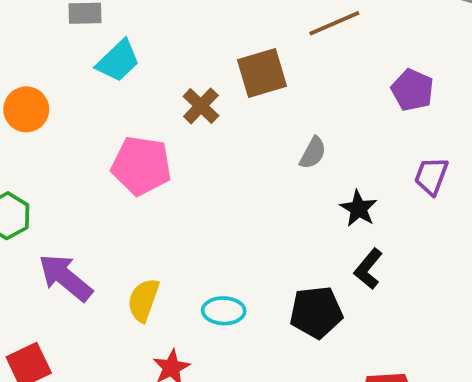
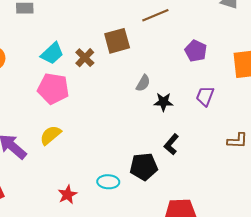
cyan trapezoid: (118, 61) -> (52, 53), moved
black star: (359, 209) -> (163, 102), moved, turned -30
yellow semicircle: (143, 300) -> (51, 135), moved, turned 30
cyan ellipse: (224, 311) -> (108, 182), moved

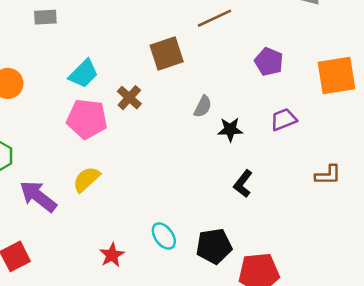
brown cross: (85, 58) -> (129, 98), moved
purple trapezoid: (205, 96) -> (284, 119), turned 50
black pentagon: (144, 167) -> (214, 246), moved
cyan ellipse: (108, 182) -> (164, 236), turned 55

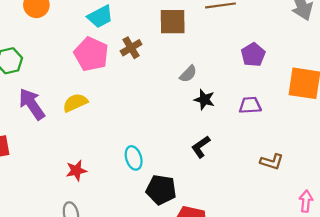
cyan ellipse: (164, 236) -> (134, 158), moved

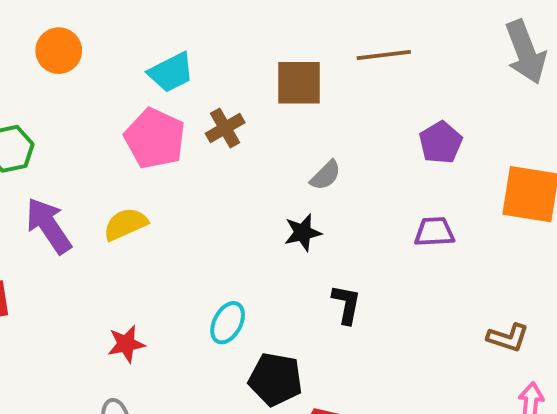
black star: (204, 100) -> (303, 233), moved, turned -30
black L-shape: (201, 147) -> (346, 304), turned 135
cyan ellipse: (134, 158) -> (228, 323), turned 45
brown L-shape: (272, 162) -> (508, 338), moved

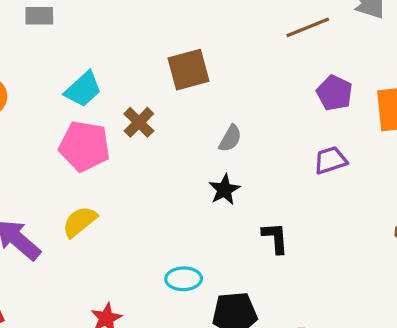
brown line: (384, 55) -> (308, 27), moved
purple pentagon: (441, 143) -> (334, 93), moved
cyan ellipse: (228, 323) -> (184, 279), turned 76

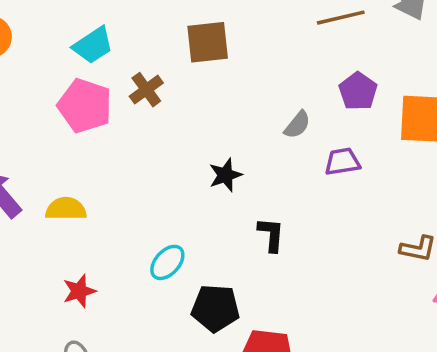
gray semicircle: (230, 138) -> (297, 125), moved
yellow semicircle: (80, 222) -> (66, 209), moved, turned 30
cyan ellipse: (184, 279) -> (167, 262), turned -56

